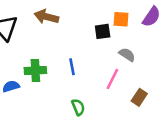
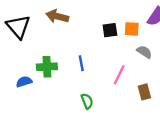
orange square: (121, 19) -> (132, 29), moved
gray semicircle: (127, 55) -> (144, 52), moved
brown rectangle: (139, 97) -> (144, 92), turned -49

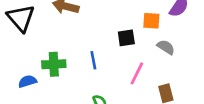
black square: (110, 30) -> (126, 38), moved

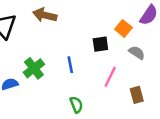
orange square: (151, 21) -> (123, 28), turned 35
green cross: (54, 64) -> (34, 68), turned -35

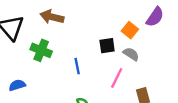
gray semicircle: (137, 53) -> (131, 54), moved
green cross: (34, 68) -> (41, 50), moved, turned -30

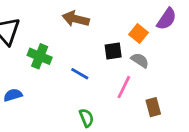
brown arrow: (52, 17) -> (76, 19), moved
blue line: (77, 66) -> (80, 74), turned -49

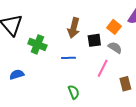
brown arrow: (76, 19) -> (74, 28), moved, turned -90
blue line: (80, 74) -> (68, 58), turned -32

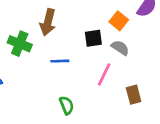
brown arrow: (74, 28) -> (48, 22), moved

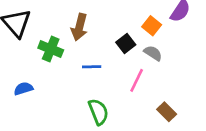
black square: (93, 38) -> (126, 44), turned -30
brown rectangle: (134, 95) -> (167, 112), moved, turned -30
green semicircle: (67, 105) -> (98, 112), size x1.4

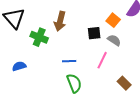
black square: (126, 44) -> (94, 33), turned 32
blue line: (92, 67) -> (69, 61), moved

